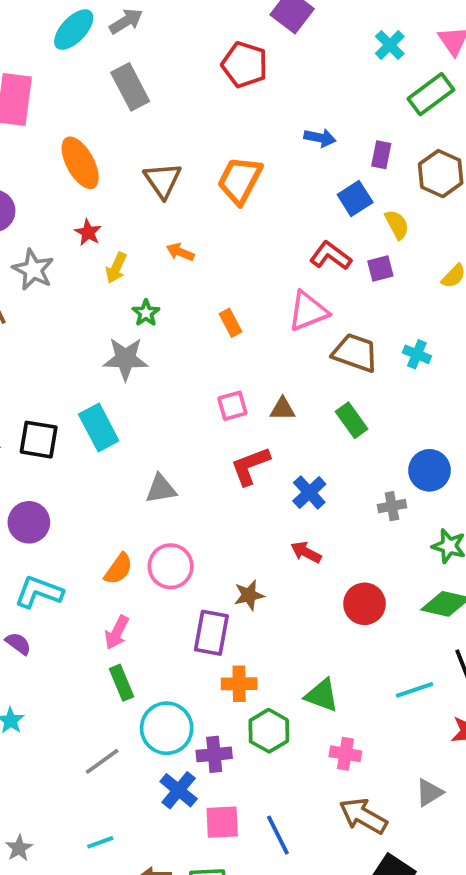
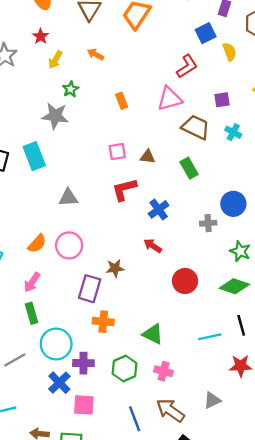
red L-shape: (331, 256) -> (187, 66), turned 105
purple square: (380, 269) -> (222, 100), moved
green hexagon: (269, 731) -> (125, 369), moved
blue line: (278, 835) -> (135, 419), moved

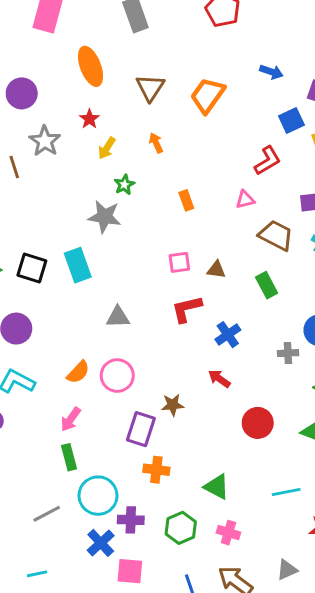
orange arrow: (95, 54) -> (156, 143), turned 35
pink triangle: (170, 99) -> (245, 200), size x0.6

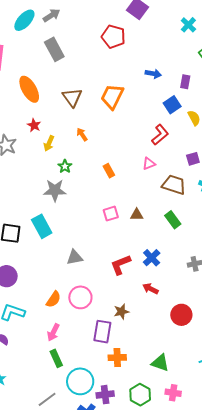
red L-shape: (187, 309) -> (121, 265), moved

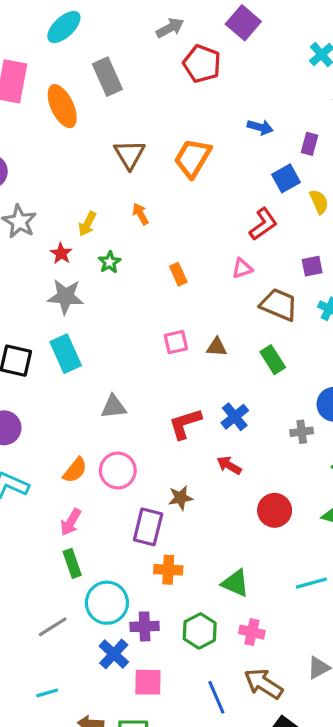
gray arrow: (51, 15) -> (170, 28), moved
orange ellipse: (29, 89) -> (62, 106), moved
red star: (34, 125) -> (61, 253), moved
gray star: (55, 190) -> (66, 297), moved

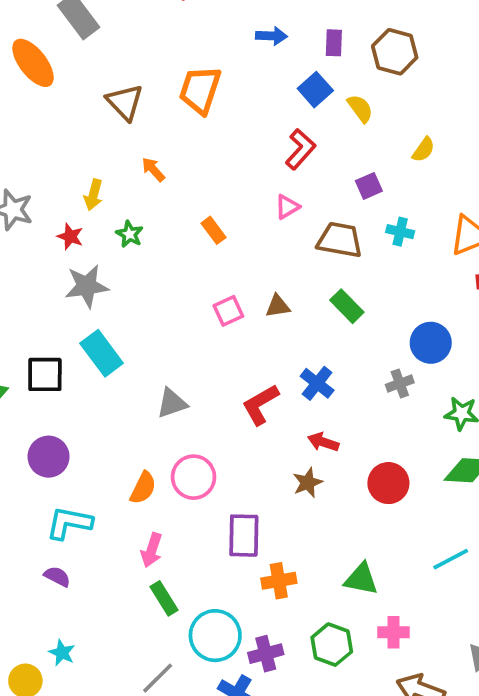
brown star: (181, 498) -> (308, 483), moved

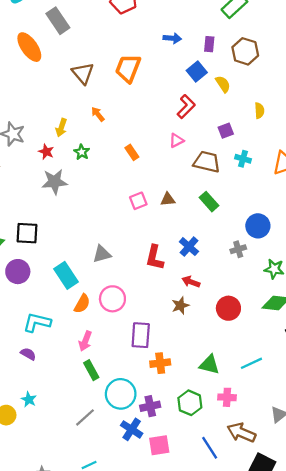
yellow semicircle: (423, 150) -> (259, 111), turned -42
cyan rectangle: (102, 353) -> (66, 275), moved
red L-shape: (260, 405) -> (155, 258), turned -50
purple circle: (49, 457) -> (18, 272), moved
cyan line: (451, 559) -> (251, 363), moved

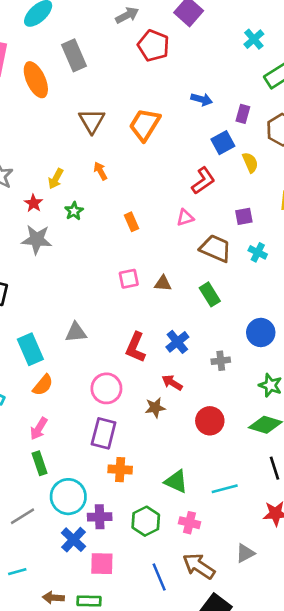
gray cross: (238, 249) -> (221, 361), moved
pink circle: (112, 299) -> (106, 388), moved

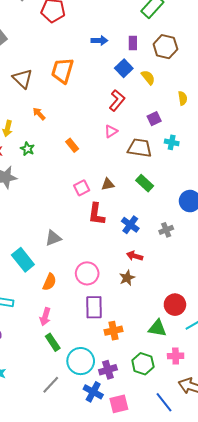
red L-shape: (136, 347) -> (96, 214), moved
orange semicircle: (43, 385) -> (49, 282), moved
red circle: (210, 421) -> (175, 305), moved

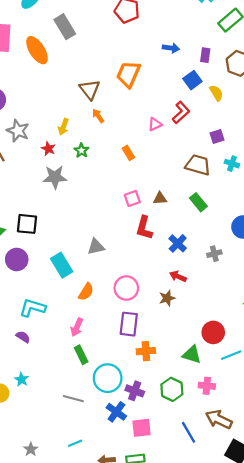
brown triangle: (23, 79) -> (90, 90), moved
pink triangle: (111, 131) -> (155, 124), moved
purple cross: (108, 370) -> (135, 391), turned 30
gray line: (51, 385) -> (73, 399), turned 54

